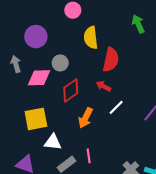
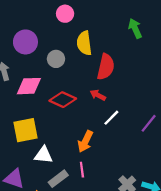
gray circle: (60, 63) -> (56, 59), moved
red diamond: (71, 90) -> (63, 100), turned 60
orange arrow: (85, 118) -> (85, 141), moved

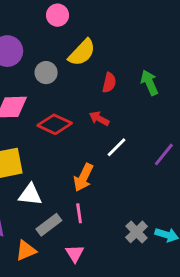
green arrow: (135, 28) -> (149, 83), moved
yellow semicircle: (84, 43) -> (82, 52), turned -130
red semicircle: (106, 67) -> (109, 83), size x0.6

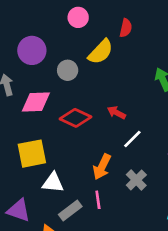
red semicircle: (109, 83) -> (126, 28), moved
gray cross: (137, 232) -> (136, 180), moved

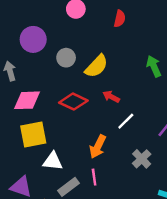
yellow semicircle: (101, 52) -> (97, 66), moved
pink diamond: (36, 102) -> (27, 100), moved
gray cross: (136, 180) -> (142, 159), moved

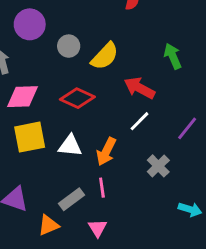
red arrow: (111, 97) -> (139, 88), moved, size x1.5
white triangle: (53, 161) -> (70, 146), moved

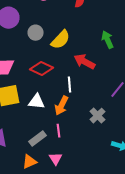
white line: (139, 121) -> (70, 85), moved, turned -49
orange triangle: (48, 225) -> (30, 162), moved

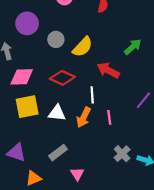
green arrow: (108, 40) -> (133, 47), turned 72
gray cross: (98, 116) -> (122, 154), moved
pink line: (58, 131) -> (109, 117), moved
orange triangle: (30, 162) -> (33, 178), moved

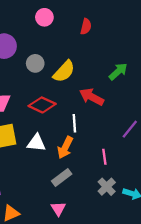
pink line: (109, 117) -> (104, 157), moved
gray rectangle: (58, 153) -> (62, 178), moved

